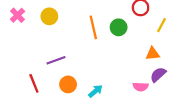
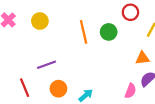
pink semicircle: (141, 87) -> (130, 91), turned -72

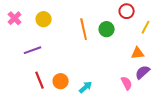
purple line: (46, 65) -> (33, 50), moved
red line: (25, 88) -> (40, 80), moved
pink semicircle: (130, 91) -> (127, 83), turned -48

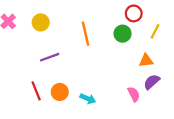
green circle: (107, 29) -> (123, 34), moved
purple line: (33, 50) -> (50, 57), moved
cyan arrow: (86, 87) -> (88, 99), turned 64

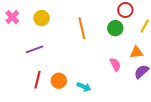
purple line: (50, 57) -> (34, 49), moved
red line: (36, 91) -> (38, 80), turned 36
pink semicircle: (134, 94) -> (115, 65), moved

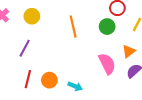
purple line: (34, 49) -> (25, 48), turned -42
orange triangle: (136, 52) -> (129, 51), turned -32
pink semicircle: (115, 65) -> (107, 64), size x1.5

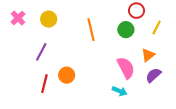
orange circle: (49, 80) -> (67, 75), moved
cyan arrow: (75, 86) -> (120, 91), moved

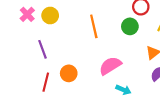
pink cross: (18, 18) -> (27, 14), moved
purple line: (41, 52) -> (43, 49), turned -48
pink semicircle: (126, 68) -> (110, 66), moved, turned -95

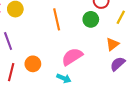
cyan arrow: (123, 90) -> (64, 78), moved

